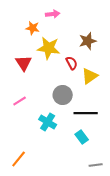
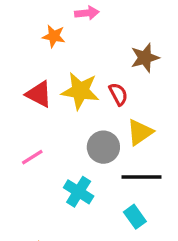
yellow star: (49, 48) -> (80, 91), moved
red triangle: (24, 63) -> (39, 94), turned -30
yellow triangle: (90, 76) -> (140, 132), moved

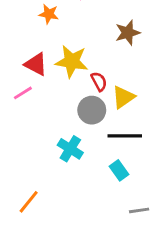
red semicircle: (118, 94) -> (99, 81), moved
pink line: (32, 157) -> (23, 93), moved

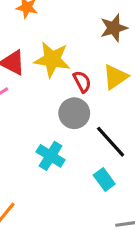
yellow triangle: (123, 97) -> (115, 77), moved
black line: (125, 136) -> (111, 142), turned 48

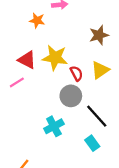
cyan cross: (51, 156) -> (54, 126), turned 30

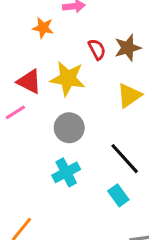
red semicircle: (76, 73) -> (97, 49), moved
gray circle: (71, 96) -> (69, 128), moved

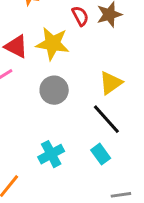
yellow triangle: (129, 95) -> (111, 83), moved
cyan cross: (66, 172) -> (51, 154), moved

